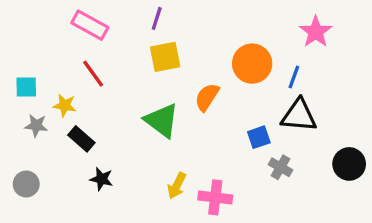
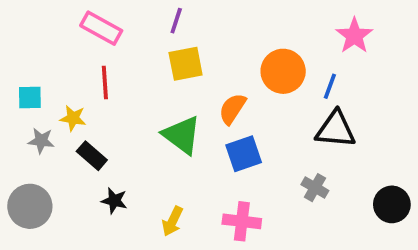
red line: (93, 74) -> (105, 83), turned 32
blue square: (259, 137) -> (244, 154), moved, size x1.4
black circle: (349, 164) -> (392, 204), moved
gray circle: (26, 184) -> (30, 206), size x1.5
yellow arrow: (177, 186) -> (172, 221), moved

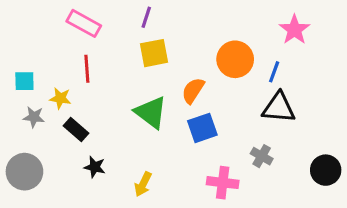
pink cross: (242, 221) -> (223, 183), moved

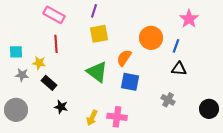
black triangle: (279, 108) -> (179, 69), size x0.7
blue square: (202, 128) -> (130, 82), turned 30
pink cross: (223, 183) -> (117, 117), moved

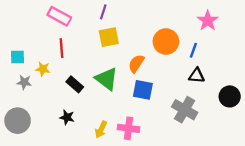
black rectangle: (49, 83) -> (75, 84), moved
gray cross: (168, 100) -> (185, 110), size x1.6
black circle: (209, 109) -> (230, 96), moved

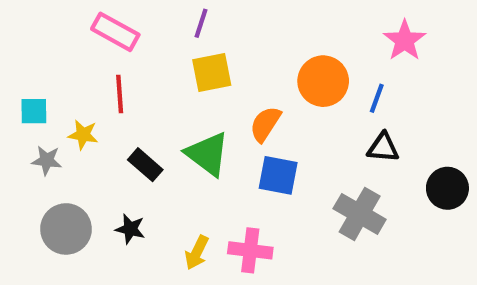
gray circle: (18, 121) -> (66, 229), moved

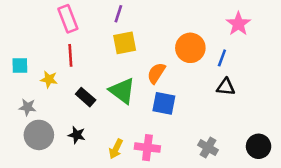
pink rectangle: (115, 32) -> (68, 19), turned 40
gray star: (47, 160) -> (28, 107), moved
black circle: (447, 188) -> (259, 146), moved
gray cross: (360, 214) -> (208, 148), moved, size x0.7

